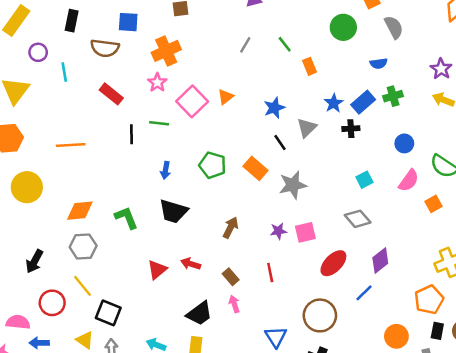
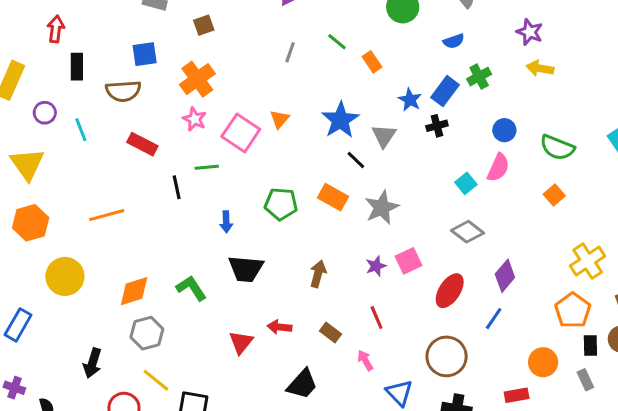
blue star: (274, 108) -> (340, 120), size x1.4
pink semicircle: (409, 181) -> (498, 168), moved
pink arrow: (234, 304) -> (365, 360), moved

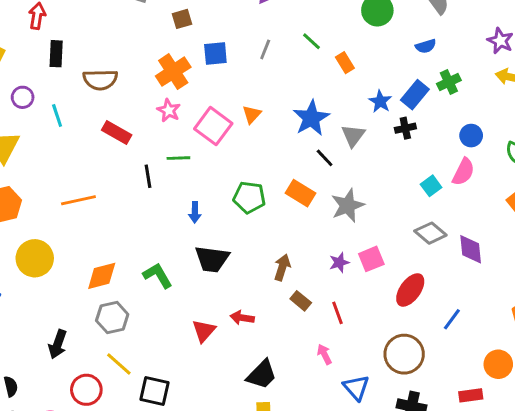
blue square: (145, 54) -> (215, 54), moved
purple diamond: (505, 276) -> (471, 249), moved, turned -48
brown rectangle: (330, 333) -> (301, 301), moved

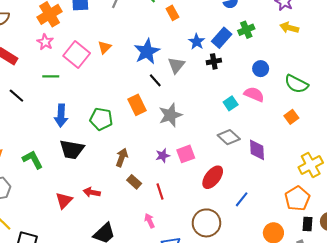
pink semicircle: (463, 172) -> (254, 94), turned -96
black line: (148, 176) -> (16, 96), moved, turned -42
orange rectangle: (300, 193) -> (137, 105), turned 30
green pentagon: (249, 197) -> (101, 119), moved
blue arrow: (195, 212) -> (61, 116), size x1.5

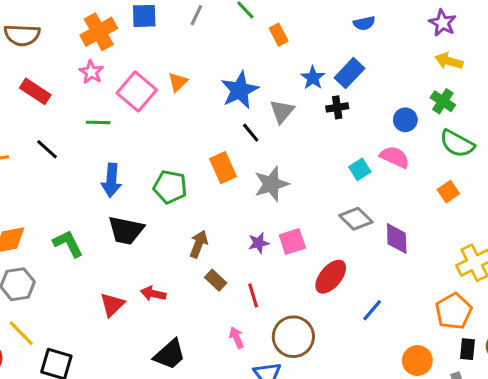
green cross: (246, 30) -> (443, 101), moved, turned -35
brown circle: (206, 223) -> (293, 337), moved

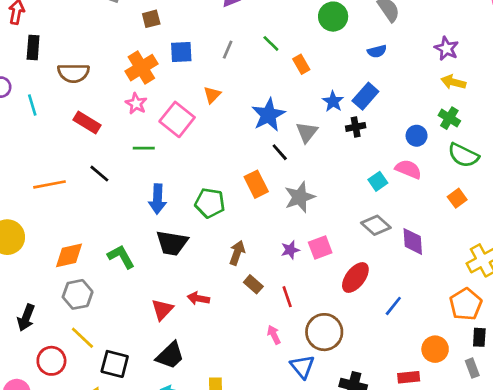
orange triangle: (178, 82) -> (212, 95), moved
black trapezoid: (170, 354) -> (170, 355), moved

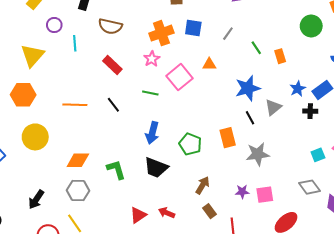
green line: (271, 43) -> (256, 48), moved
orange triangle: (212, 95) -> (209, 64), turned 32

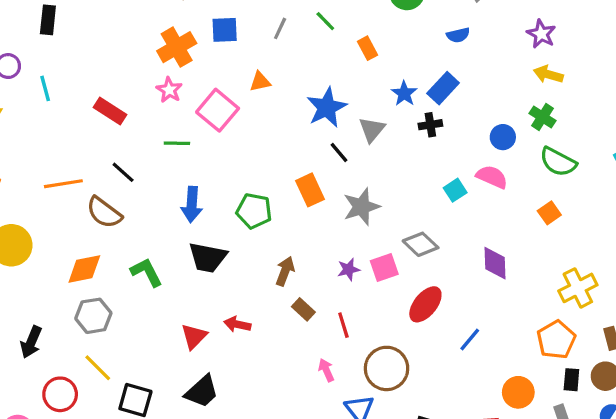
brown semicircle: (110, 26) -> (104, 213), moved, turned 35
green line: (256, 48) -> (325, 21), moved
gray diamond: (309, 187) -> (421, 244), moved

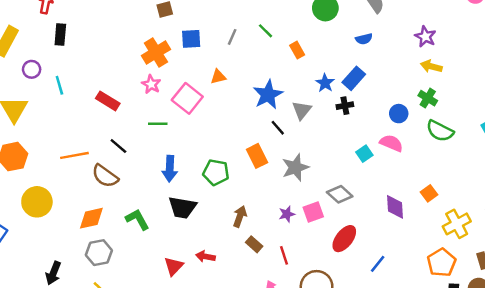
orange square: (549, 213) -> (429, 193), moved

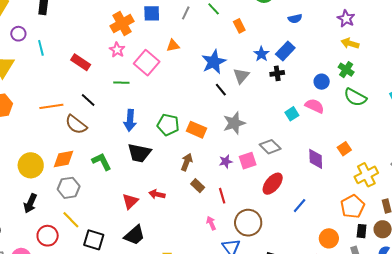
orange rectangle: (257, 156) -> (196, 130), moved, turned -42
yellow circle: (37, 202) -> (31, 165), moved

